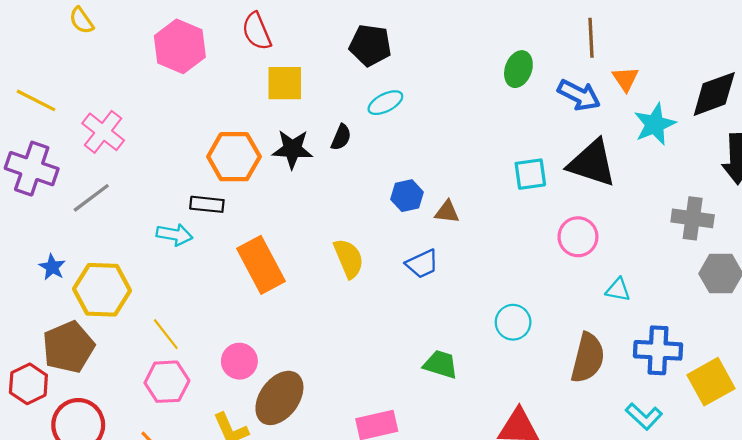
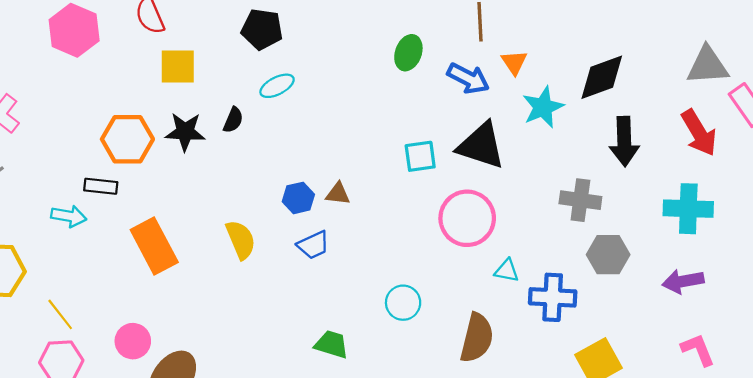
blue hexagon: (407, 196) -> (298, 198), moved
pink circle: (578, 237) -> (467, 218), size x1.4
blue cross: (658, 350) -> (553, 297), moved

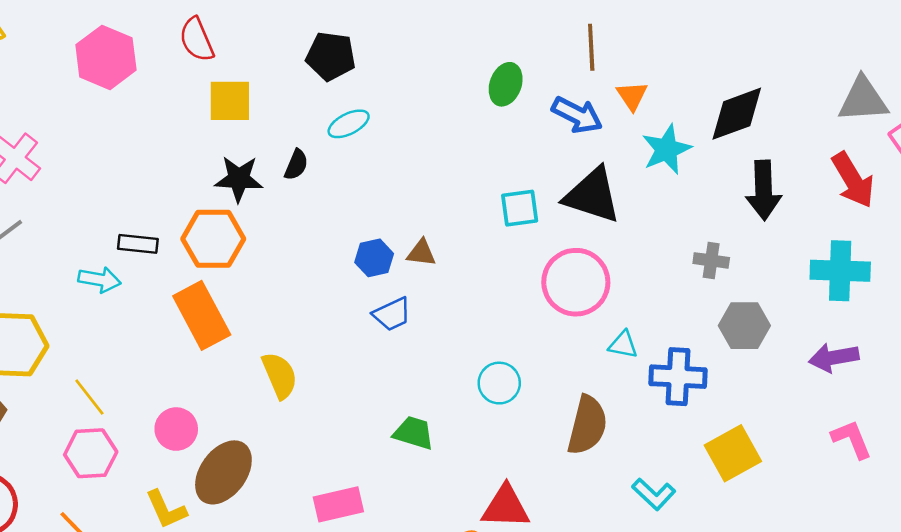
orange hexagon: (127, 139) -> (213, 239), moved
gray cross: (580, 200) -> (711, 260), size x0.7
yellow semicircle: (241, 240) -> (280, 375), moved

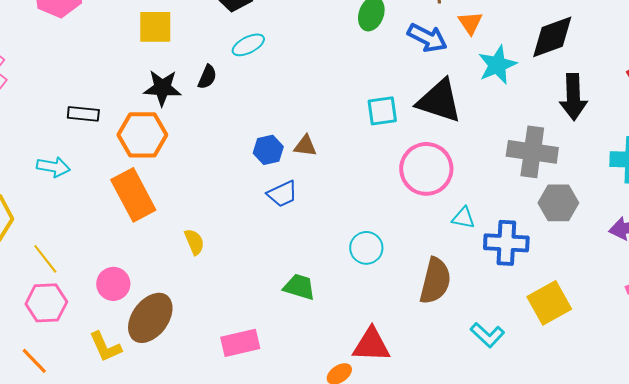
black rectangle: (138, 244) -> (83, 114), moved
gray cross: (711, 260) -> (532, 152), size x1.8
yellow semicircle: (280, 375) -> (194, 242), size x0.7

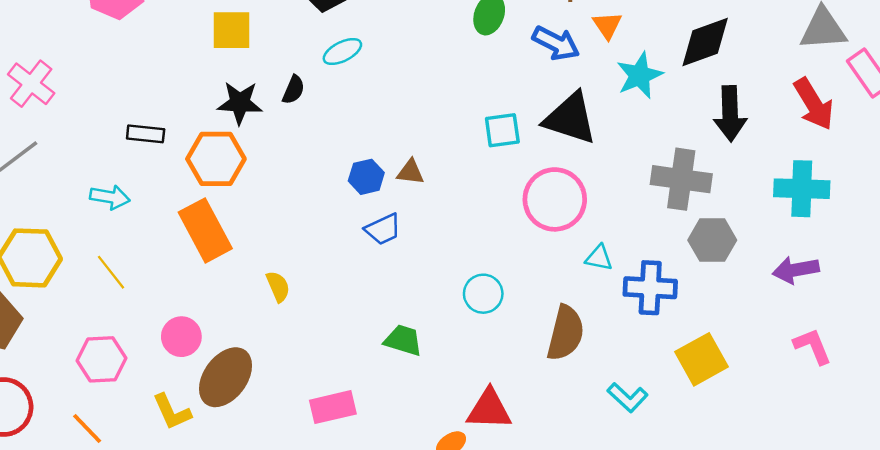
yellow line: (45, 259) -> (111, 272), moved

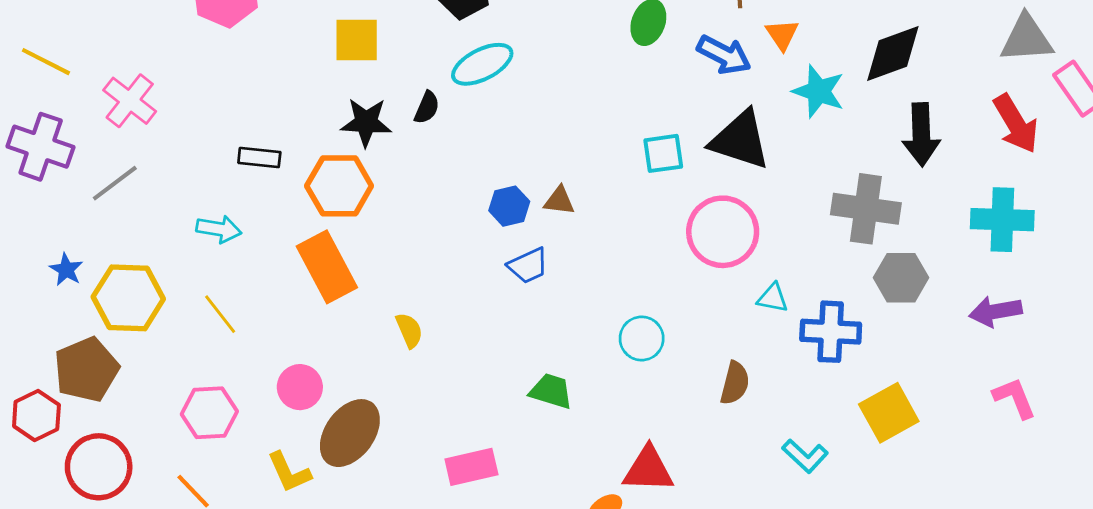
cyan ellipse: (342, 52) -> (482, 64), size x1.4
cyan star: (639, 75) -> (819, 91), turned -30
brown semicircle: (566, 333) -> (735, 383), size x0.7

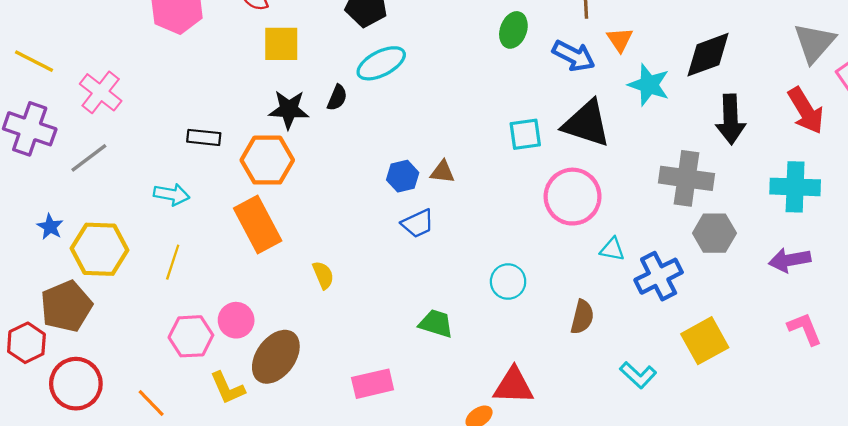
gray triangle: (1027, 39) -> (814, 43), turned -45
yellow line: (220, 314) -> (173, 262), turned 56
blue cross: (831, 332) -> (659, 276), turned -30
pink hexagon: (209, 413) -> (191, 336), moved

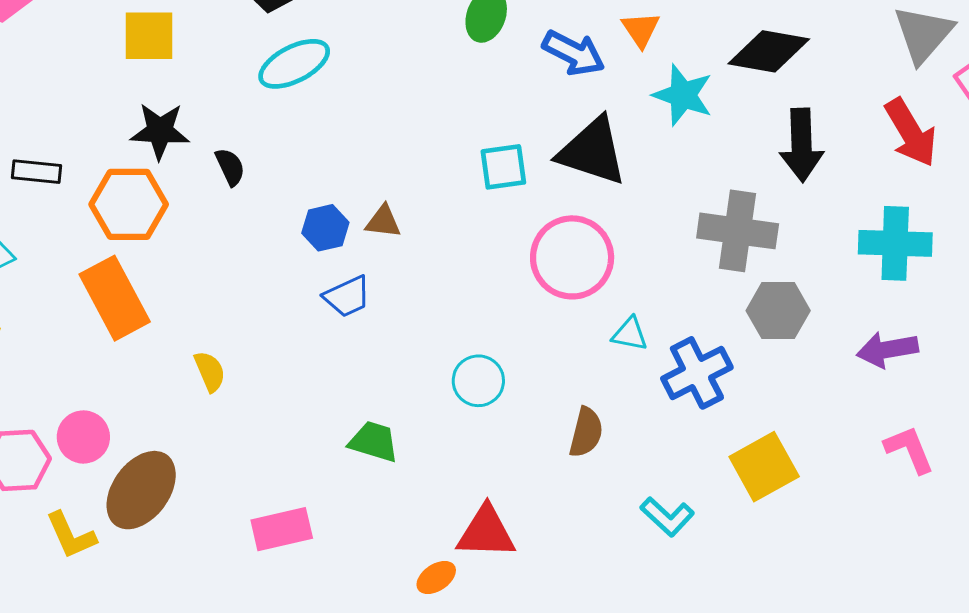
black diamond: (708, 55) -> (769, 51), turned 30
black semicircle: (337, 98) -> (230, 167), moved, turned -48

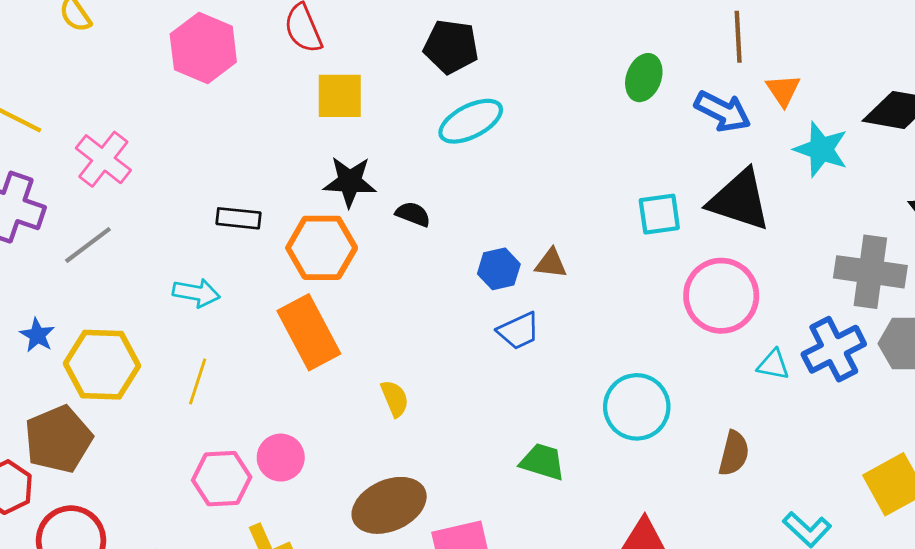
black semicircle: (230, 167) -> (413, 214), turned -44
blue cross: (697, 373) -> (834, 349), moved
cyan circle: (478, 381) -> (637, 407), size x1.4
brown ellipse: (141, 490) -> (389, 505), moved, turned 30

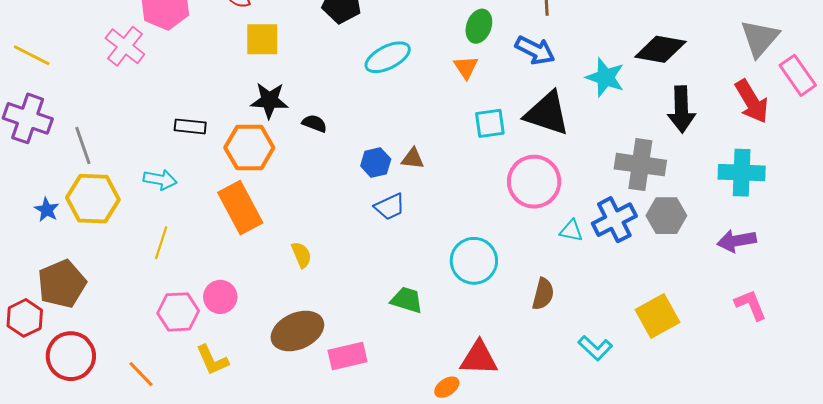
orange triangle: (783, 90) -> (466, 67), moved
cyan ellipse: (471, 121) -> (388, 57), moved
pink cross: (103, 159) -> (125, 46), moved
gray line: (88, 245) -> (83, 145), turned -72
yellow hexagon: (102, 365) -> (93, 199), moved

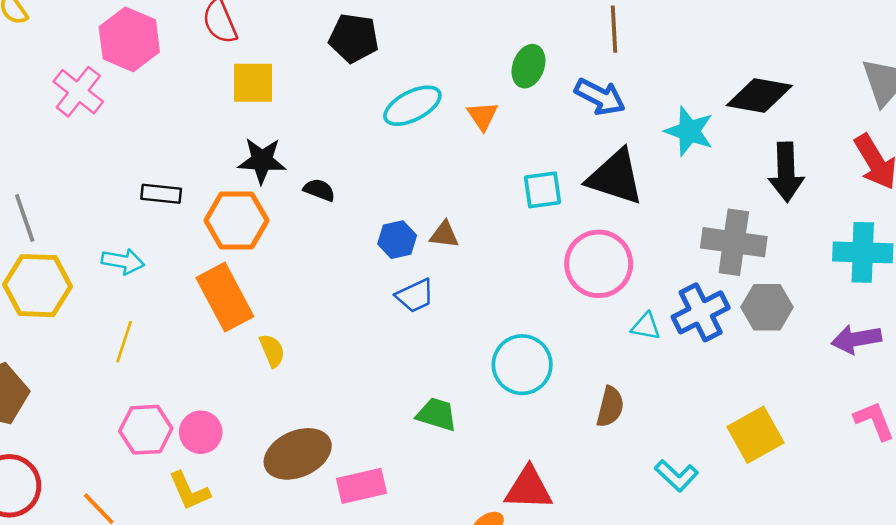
orange triangle: (466, 67) -> (483, 116), moved
yellow semicircle: (301, 255) -> (272, 351), moved
pink circle: (220, 297) -> (201, 432), moved

